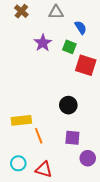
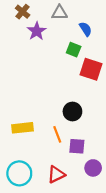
purple star: (43, 43) -> (37, 31), moved
orange line: (39, 136) -> (57, 134), moved
cyan circle: (18, 163) -> (19, 173), size x1.5
red triangle: (44, 169) -> (56, 174), moved, turned -42

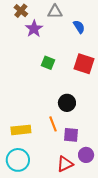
green square: (74, 50) -> (48, 63), moved
yellow rectangle: (23, 128) -> (21, 130), moved
red triangle: (56, 174) -> (65, 164), moved

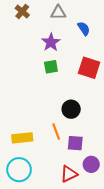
purple star: (34, 29) -> (51, 42), moved
green square: (48, 63) -> (51, 67), turned -32

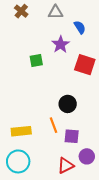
purple star: (51, 42) -> (61, 44), moved
green square: (51, 67) -> (36, 61), moved

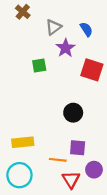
gray triangle: (56, 12) -> (53, 27), moved, turned -35
orange line: (53, 125) -> (58, 160), moved, turned -63
red triangle: (66, 166) -> (71, 180), turned -36

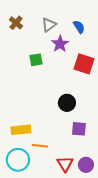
brown cross: (23, 12) -> (16, 23), moved
purple square: (78, 148) -> (79, 129), moved
orange line: (58, 160) -> (40, 146), moved
purple circle: (94, 170) -> (86, 165), moved

